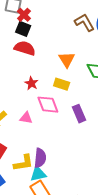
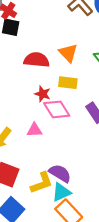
red semicircle: (25, 48) -> (37, 60), moved
red star: (31, 83) -> (43, 94), moved
purple semicircle: (40, 158) -> (60, 173), turned -54

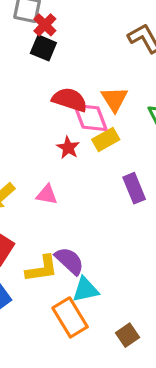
yellow rectangle: (68, 83) -> (106, 139), turned -48
pink diamond: (57, 109) -> (90, 117), moved
cyan triangle: (61, 192) -> (85, 290), moved

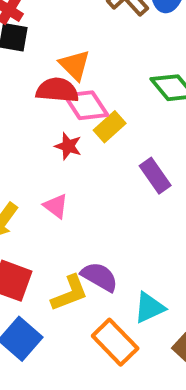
orange triangle: (115, 99) -> (75, 65), moved
pink triangle: (47, 195) -> (56, 206), turned 40
cyan triangle: (85, 290) -> (149, 308), moved

